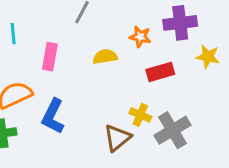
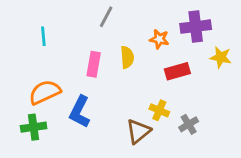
pink rectangle: (50, 57) -> (94, 64), moved
yellow semicircle: (105, 57) -> (127, 57), turned 95
gray cross: (173, 130) -> (189, 124), size x0.6

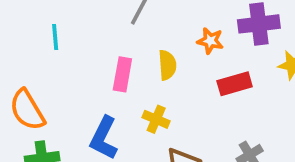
orange semicircle: (45, 92) -> (27, 110), moved, turned -96
yellow cross: (159, 110) -> (156, 119), moved

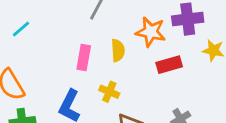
cyan line: (55, 37) -> (21, 29), moved, turned 54
orange star: (210, 41) -> (151, 32), size x1.5

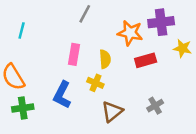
cyan line: (21, 29) -> (22, 31), turned -35
yellow semicircle: (118, 50) -> (105, 59), moved

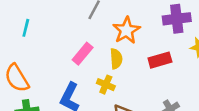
orange star: (130, 33) -> (126, 30), moved, turned 30
pink rectangle: (74, 54) -> (83, 54), turned 30

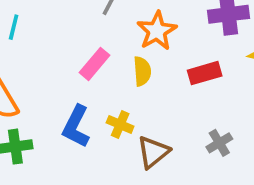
yellow cross: (106, 85) -> (120, 125), moved

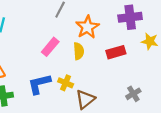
blue L-shape: (76, 126) -> (39, 84), turned 50
gray cross: (219, 143) -> (133, 94), moved

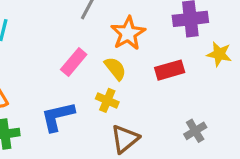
yellow semicircle: (79, 51) -> (115, 68), turned -35
yellow cross: (66, 83) -> (107, 100), moved

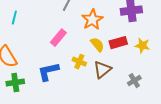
yellow star: (219, 54) -> (142, 46), moved
yellow semicircle: (115, 68) -> (97, 45), moved
brown triangle: (125, 139) -> (102, 70), moved

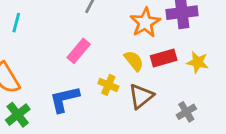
orange star: (92, 20) -> (145, 23), moved
green cross: (15, 83) -> (18, 115), turned -30

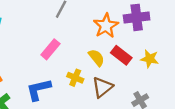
red rectangle: (164, 58) -> (121, 55), turned 54

